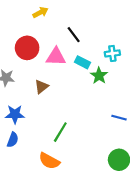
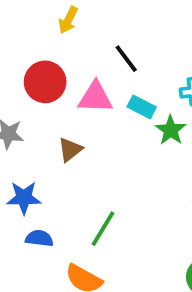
yellow arrow: (40, 12) -> (68, 20), turned 144
blue semicircle: (13, 140) -> (39, 238), moved, turned -104

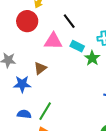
red circle: (45, 82) -> (27, 21), moved
blue star: (24, 198) -> (22, 84), moved
green line: (103, 229) -> (45, 111), moved

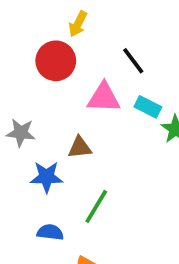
brown triangle: (40, 68) -> (80, 147), turned 32
green line: (45, 111) -> (96, 206), moved

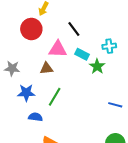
brown triangle: (80, 147) -> (47, 68), moved
green line: (96, 206) -> (55, 97), moved
blue semicircle: (50, 232) -> (35, 117), moved

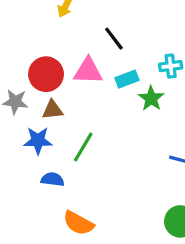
red circle: (31, 29) -> (46, 74), moved
cyan rectangle: (82, 54) -> (127, 79), turned -48
brown triangle: (47, 68) -> (52, 110), moved

